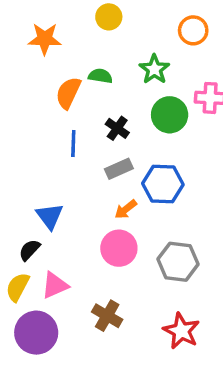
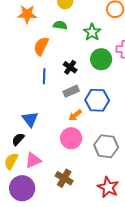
green semicircle: (100, 76) -> (60, 25), moved

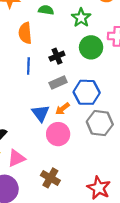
orange semicircle: (41, 46) -> (25, 33), turned -30
black cross: (70, 67) -> (57, 56), turned 32
blue triangle: (30, 119) -> (41, 113), moved
gray hexagon: (106, 146) -> (100, 123), moved

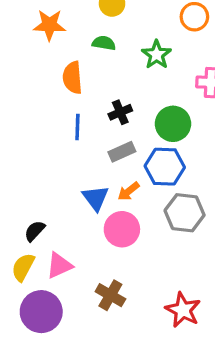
green circle: (91, 47) -> (173, 124), moved

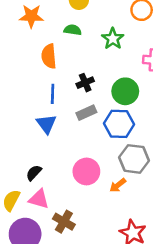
orange arrow: (129, 191) -> (118, 185), moved
blue triangle: (96, 198) -> (46, 124), moved
black semicircle: (35, 231) -> (34, 173), moved
pink triangle: (59, 265) -> (39, 199), turned 40
brown cross: (110, 295) -> (64, 222), moved

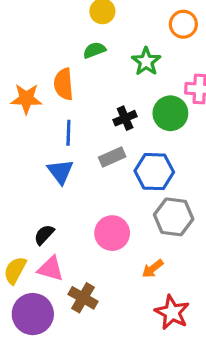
orange star: (31, 16) -> (26, 99), moved
green semicircle: (73, 30) -> (94, 50), turned -30
black cross: (85, 83) -> (125, 118), moved
green circle: (125, 91) -> (170, 113), moved
orange arrow: (118, 185) -> (153, 269), moved

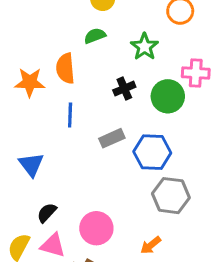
black cross: (125, 118) -> (124, 89), moved
blue triangle: (60, 172) -> (31, 165), moved
pink circle: (112, 233) -> (96, 228), moved

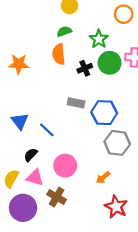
orange semicircle: (65, 68) -> (59, 54), moved
green circle: (168, 96) -> (110, 63), moved
blue line: (70, 115) -> (47, 130), moved, turned -49
gray rectangle: (112, 138) -> (76, 103), turned 35

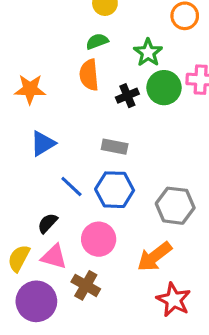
blue hexagon: (104, 113) -> (115, 190), moved
blue triangle: (20, 121) -> (43, 143), moved, turned 36
orange arrow: (103, 178) -> (154, 257), size x1.6

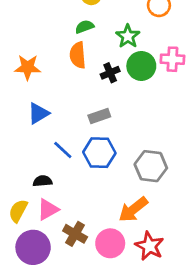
gray rectangle: (115, 147) -> (99, 116), turned -30
black semicircle: (48, 223) -> (43, 181), turned 42
pink circle: (99, 239) -> (110, 243), moved
pink triangle: (54, 257) -> (48, 209), turned -45

